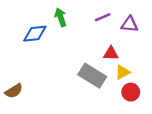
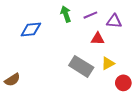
green arrow: (61, 17) -> (66, 14), moved
red triangle: (111, 53) -> (98, 39), moved
red circle: (131, 92) -> (123, 83), moved

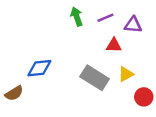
blue diamond: (31, 29) -> (39, 68), moved

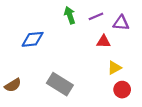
blue diamond: (39, 68) -> (33, 39), moved
gray rectangle: (95, 78) -> (60, 84), moved
red circle: (144, 97) -> (122, 90), moved

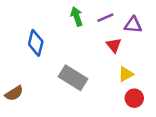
blue diamond: (33, 39) -> (36, 43), turned -70
red triangle: (104, 41) -> (114, 45), turned 48
gray rectangle: (60, 84) -> (73, 78), moved

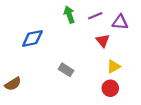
blue diamond: (36, 43) -> (32, 38), turned 65
gray rectangle: (73, 78) -> (66, 70), size x0.6
red circle: (134, 98) -> (110, 88), moved

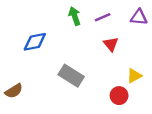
purple triangle: (120, 22) -> (139, 17), moved
yellow triangle: (114, 67) -> (134, 76), moved
gray rectangle: (66, 70) -> (71, 76), size x1.5

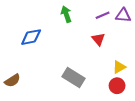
purple line: (103, 17) -> (103, 15), moved
gray rectangle: (71, 76) -> (74, 77), moved
red circle: (119, 96) -> (117, 86), moved

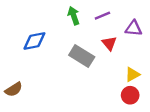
purple line: (103, 15) -> (102, 16), moved
purple triangle: (123, 15) -> (134, 28), moved
gray rectangle: (74, 77) -> (82, 56), moved

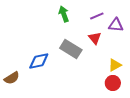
purple line: (102, 16) -> (97, 16), moved
blue diamond: (34, 41) -> (39, 61), moved

